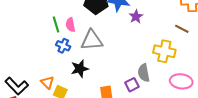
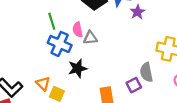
pink semicircle: (70, 25) -> (78, 30), moved
gray triangle: (92, 40) -> (90, 38), size x0.6
blue cross: (63, 46) -> (60, 44), size x1.5

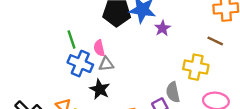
gray triangle: (90, 38) -> (106, 64), moved
black star: (78, 68) -> (100, 89), turned -30

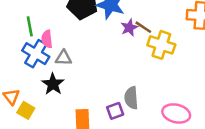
brown line: (215, 41) -> (143, 27), moved
pink semicircle: (99, 48) -> (47, 39), moved
yellow cross: (196, 67) -> (161, 45), moved

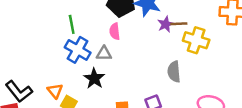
brown line: (143, 27) -> (179, 24), turned -35
pink semicircle: (47, 39) -> (115, 31), moved
gray semicircle: (131, 98) -> (174, 72), moved

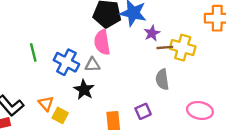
green line: (72, 24) -> (33, 52), moved
brown line: (179, 24) -> (165, 47), moved
pink semicircle: (115, 31) -> (102, 42), size x1.5

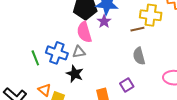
purple star: (152, 33) -> (104, 21), moved
yellow cross: (183, 48) -> (151, 15), moved
green line: (33, 52) -> (35, 58), moved

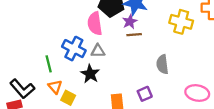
brown line: (137, 29) -> (134, 35), moved
pink semicircle: (84, 32) -> (95, 24), moved
green line: (35, 58) -> (49, 64), moved

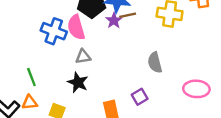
brown line: (134, 35) -> (128, 15), moved
blue cross: (74, 49) -> (54, 31), moved
orange triangle: (55, 87) -> (30, 102), moved, turned -48

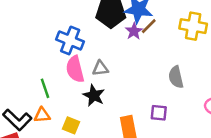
brown line: (128, 15) -> (149, 26), turned -35
pink semicircle: (76, 27) -> (75, 69), moved
purple square: (140, 97) -> (159, 113), turned 35

